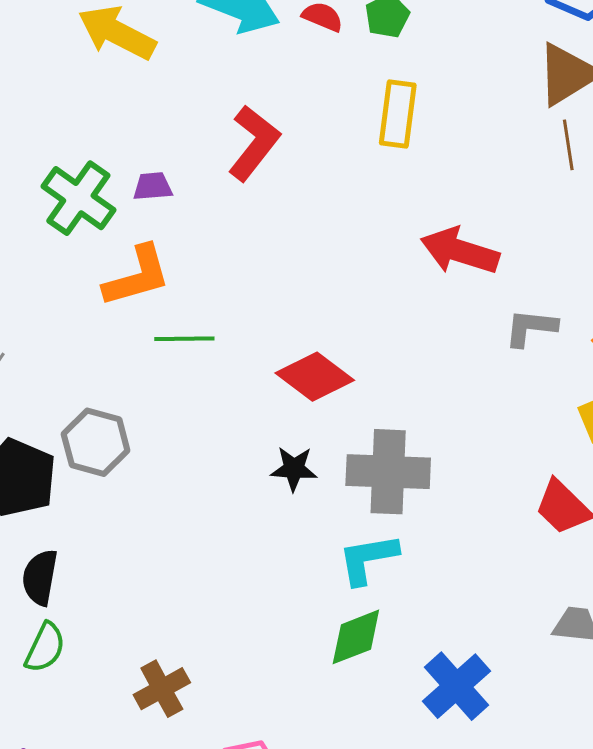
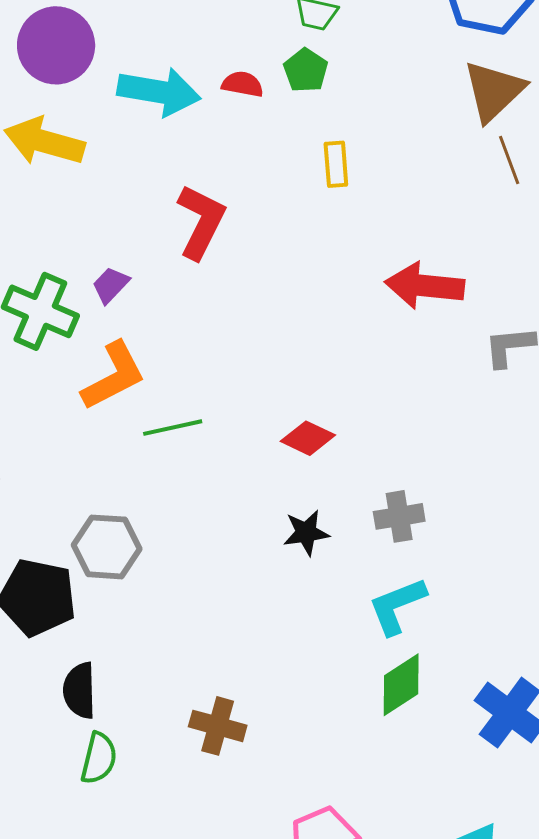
yellow rectangle: (398, 114) -> (336, 164), size x0.7
purple trapezoid: (153, 186) -> (111, 285), turned -30
red diamond: (315, 377) -> (308, 438), size x0.7
gray cross: (388, 472) -> (399, 516), size x0.6
brown cross: (162, 689) -> (218, 726), moved, turned -34

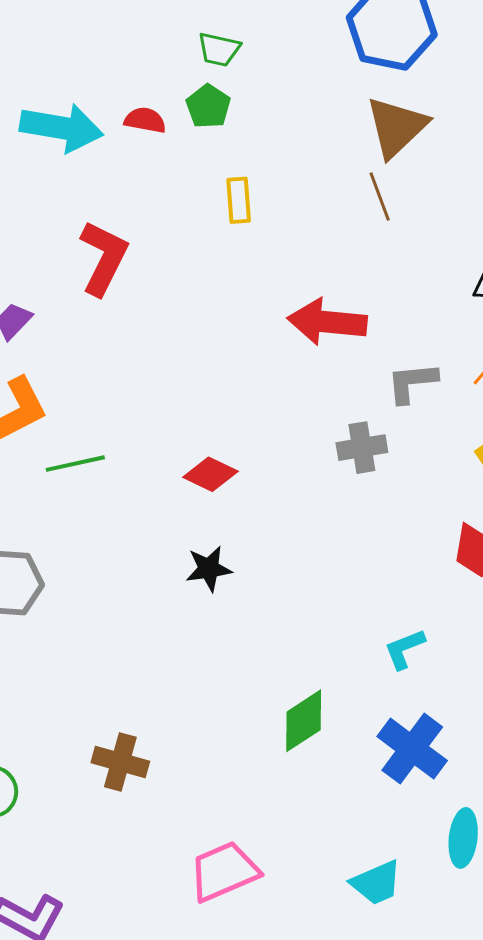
brown line: (509, 160) -> (380, 196), moved
gray cross: (399, 516) -> (362, 448), moved
cyan L-shape: (397, 606) -> (404, 649), moved, size x0.7

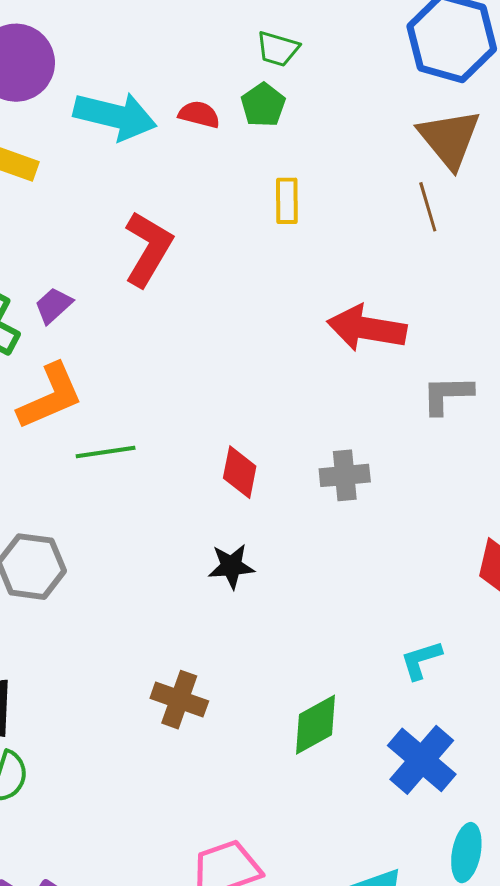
brown triangle: (396, 127) -> (449, 139), turned -30
gray cross: (362, 448) -> (345, 475), moved
red diamond: (210, 474) -> (240, 472), turned 72
brown cross: (120, 762) -> (179, 700), moved

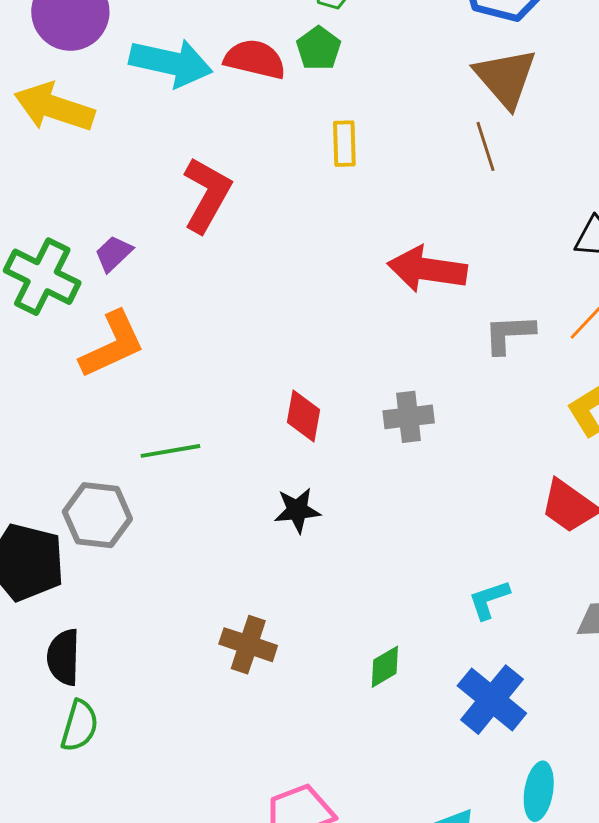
red semicircle: (199, 114) -> (255, 59), size x1.5
green line: (106, 452) -> (170, 451), moved
green diamond: (315, 725) -> (385, 667), size x0.7

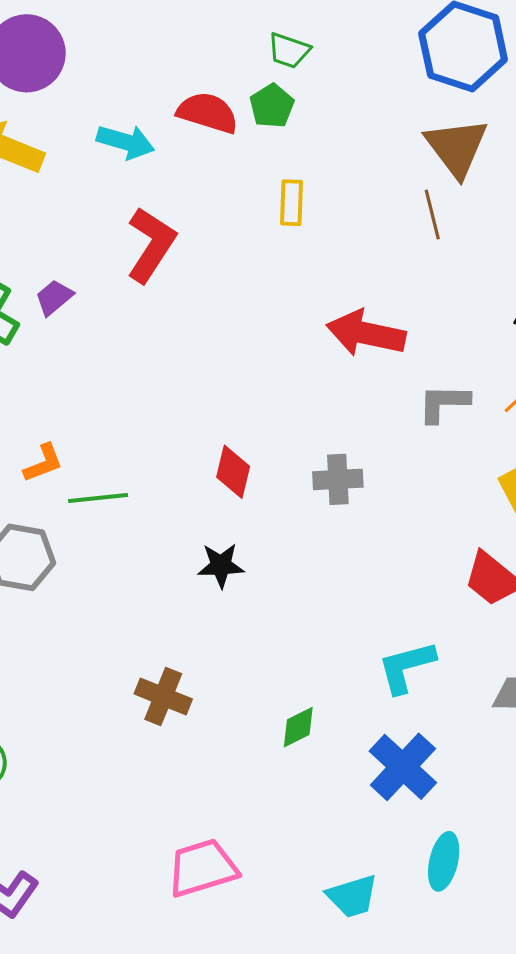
cyan arrow: (171, 63) -> (126, 142), moved, size x0.7
orange L-shape: (112, 345) -> (43, 463), moved, size x0.6
cyan L-shape: (489, 600) -> (406, 667), size x1.4

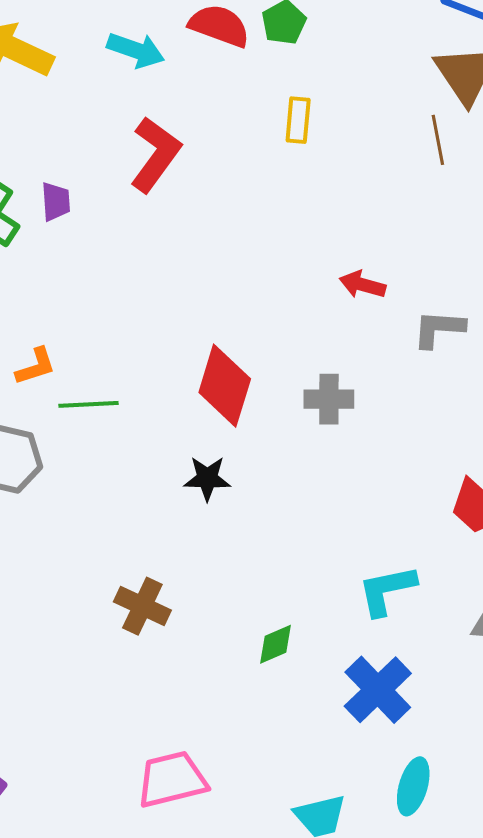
purple trapezoid: (54, 297) -> (56, 202), turned 123
red arrow: (366, 333) -> (362, 285), moved, size x0.6
red diamond: (233, 472) -> (225, 386), size x1.5

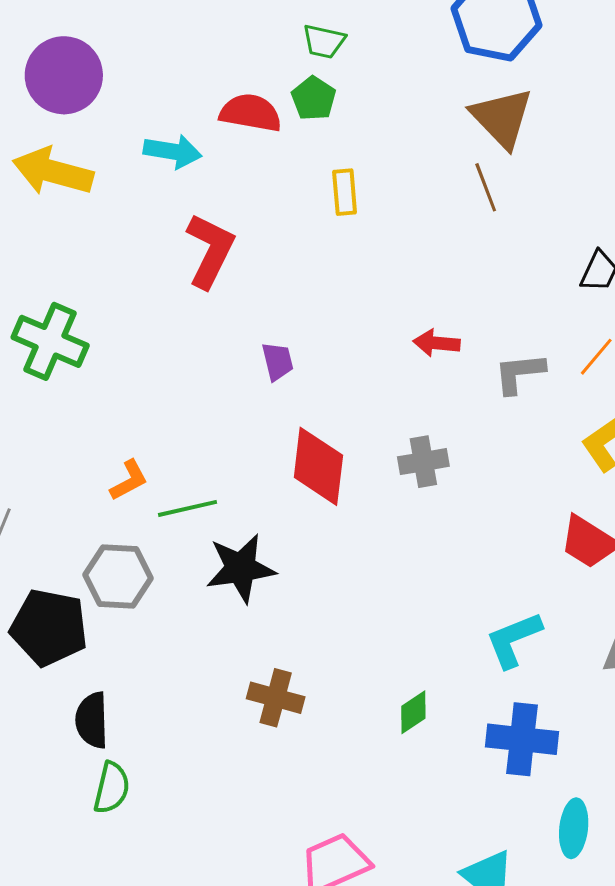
purple trapezoid: (56, 202) -> (278, 361), moved
black star: (207, 478) -> (241, 568), moved, size x1.5
blue cross: (378, 690) -> (522, 739), turned -30

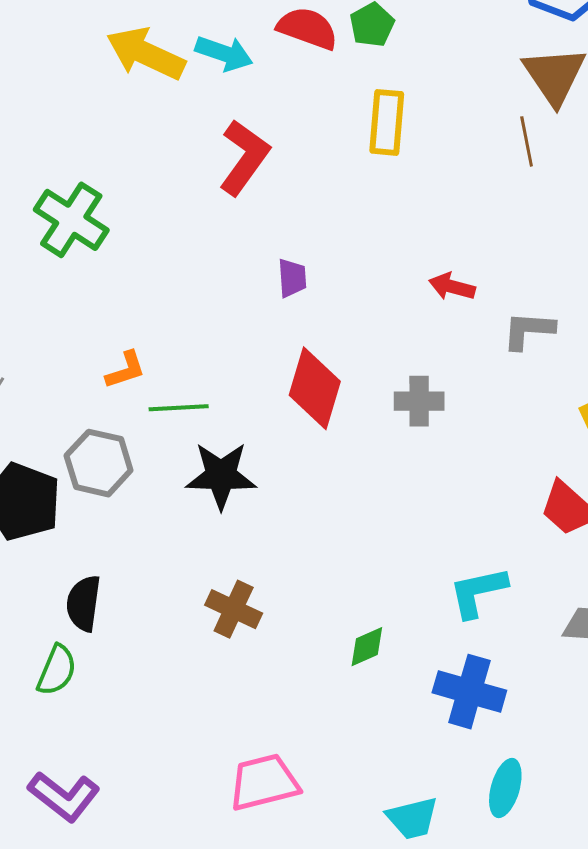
yellow arrow: (53, 172) -> (146, 54), moved
yellow rectangle: (345, 192) -> (387, 122), size x1.4
black semicircle: (92, 720) -> (84, 603), moved

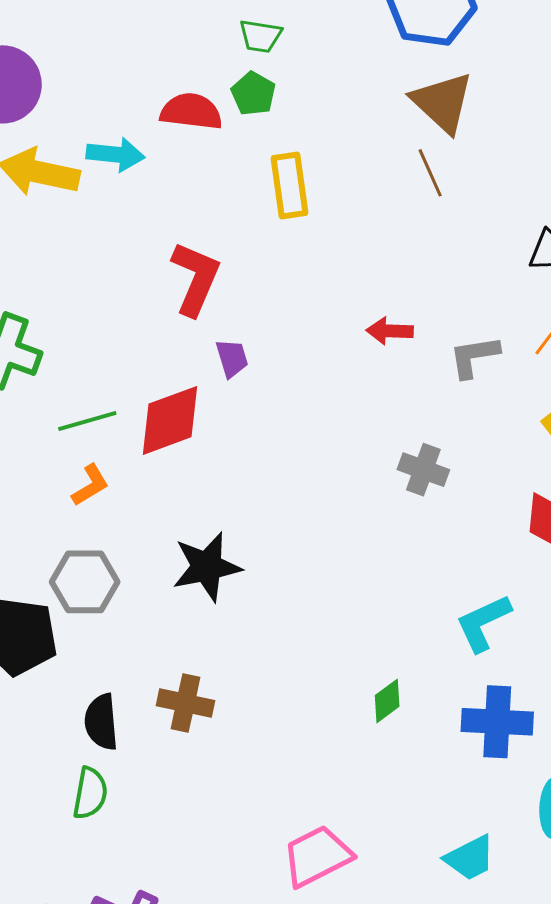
red L-shape: (244, 157) -> (196, 279), moved
red diamond: (315, 388) -> (170, 420), moved, turned 66
gray cross: (419, 401) -> (423, 470), moved, turned 33
green line: (179, 408) -> (87, 421), moved
brown cross: (234, 609) -> (186, 703), moved

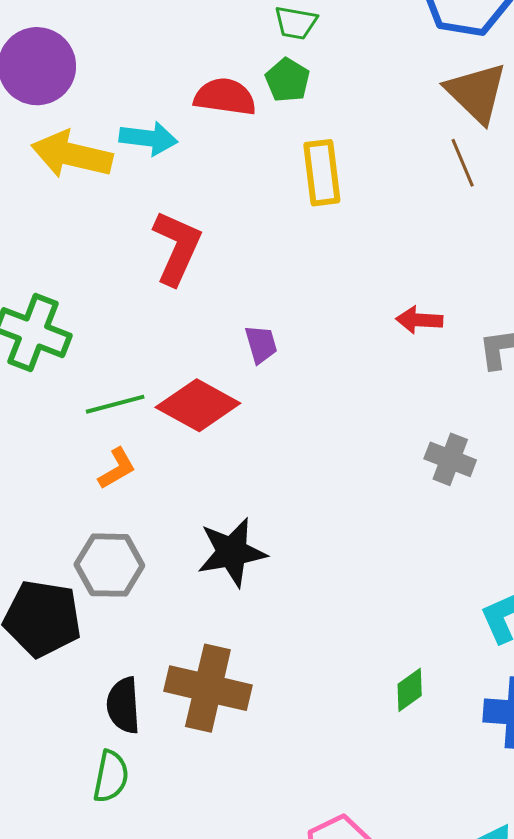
red L-shape: (196, 279) -> (177, 248), moved
red diamond: (170, 420) -> (198, 405), turned 48
brown cross: (186, 703) -> (208, 688), size x1.5

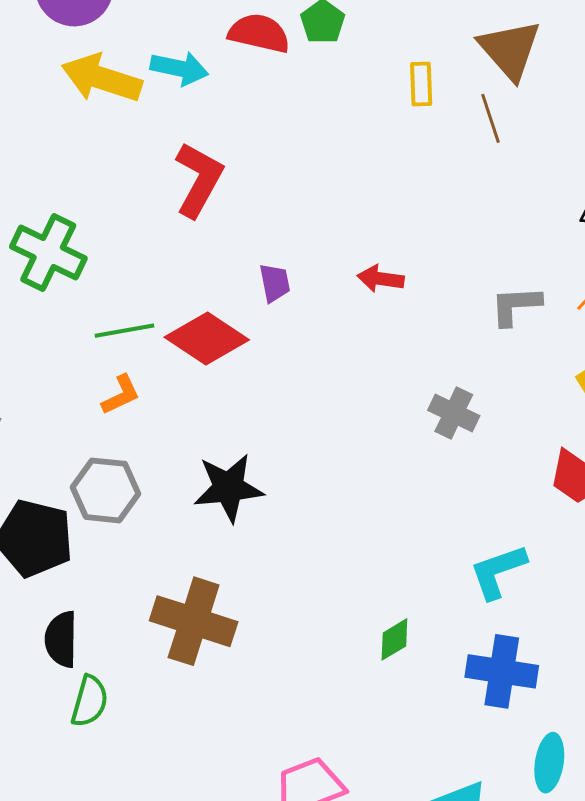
yellow rectangle: (322, 173) -> (421, 84), moved, size x0.7
red arrow: (419, 320) -> (381, 279), moved
black semicircle: (123, 705) -> (61, 639), moved

